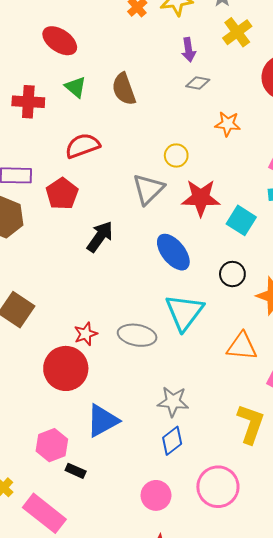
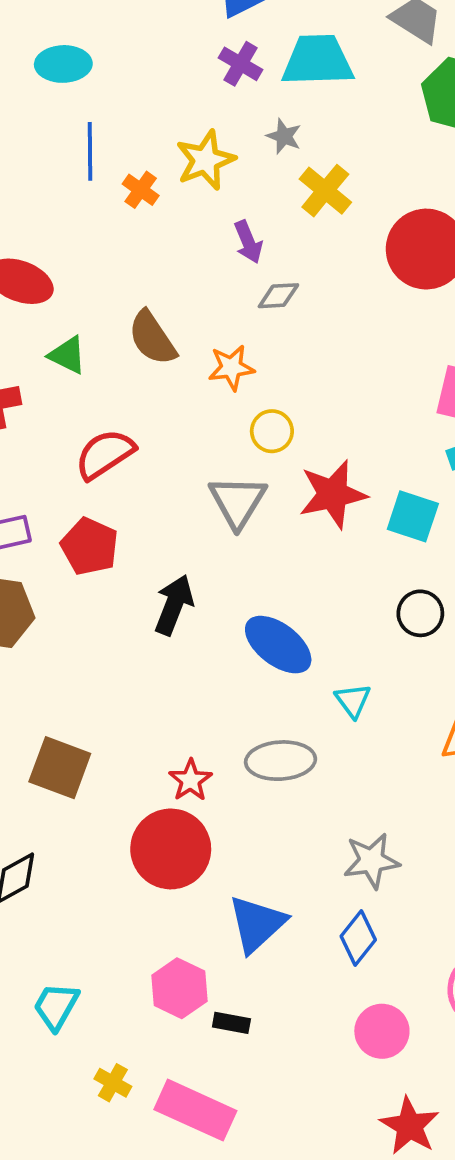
orange star: (228, 124) -> (231, 368), moved
blue ellipse: (173, 252) -> (278, 645), moved
cyan triangle: (184, 312) -> (353, 701), size x0.5
blue diamond: (172, 441) -> (358, 938), moved

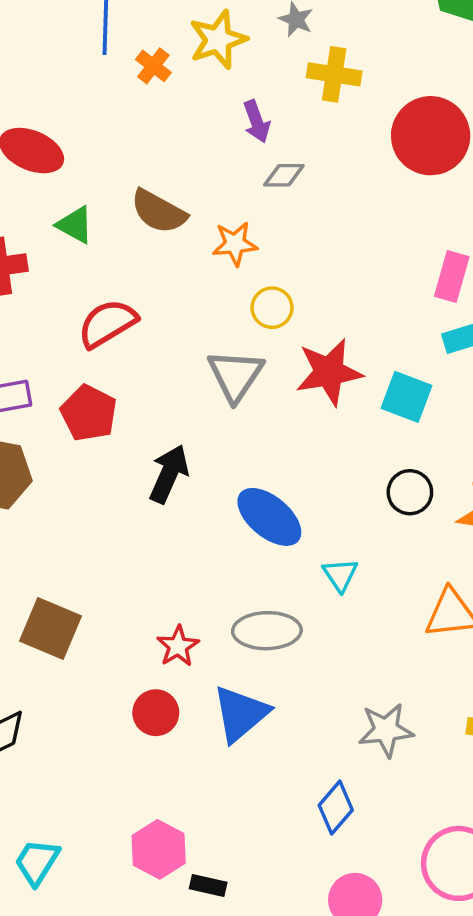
yellow cross: (325, 191) -> (334, 74), turned -33
brown semicircle: (152, 338) -> (159, 212), turned -30
red circle: (171, 849) -> (156, 713), size x0.6
gray star: (371, 861) -> (386, 730), moved
blue triangle: (257, 924) -> (241, 714), moved

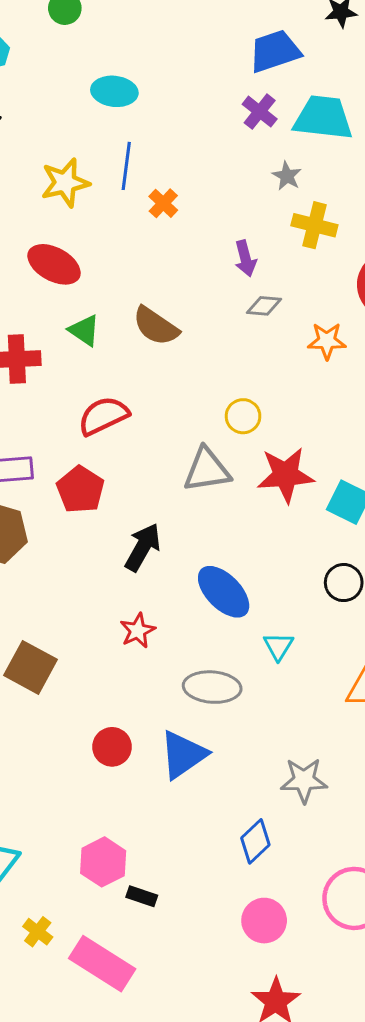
yellow star: (218, 40) -> (65, 183), moved
orange star: (235, 244) -> (327, 341), moved
gray triangle: (236, 375) -> (207, 470), turned 42
red star: (178, 646) -> (138, 631), moved

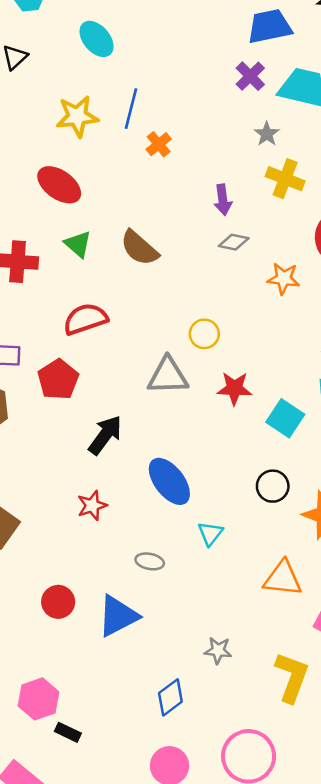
cyan ellipse: (114, 91) -> (97, 39), moved, turned 36
red star: (286, 475) -> (234, 388), size x0.7
gray ellipse: (212, 687) -> (150, 561), size x0.6
gray star: (304, 780) -> (218, 650), size x0.7

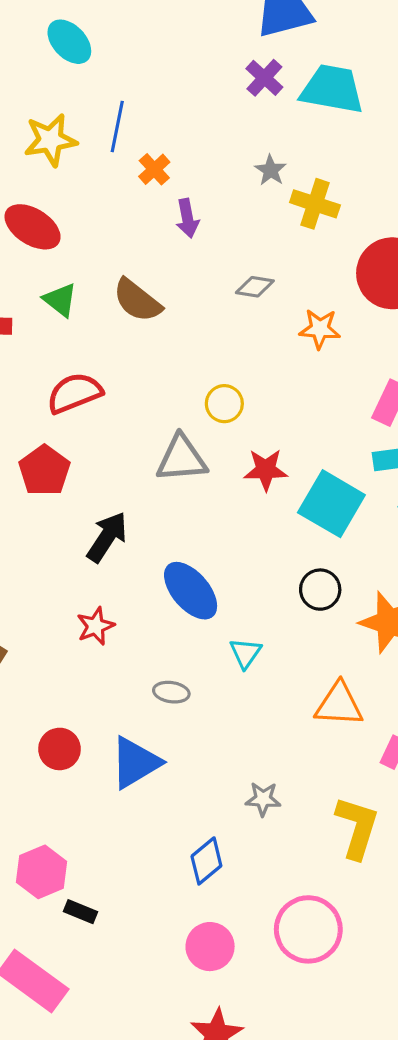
gray star: (267, 134) -> (271, 170), moved
purple arrow: (223, 200) -> (187, 218), moved
cyan square: (285, 418) -> (331, 504), size x1.4

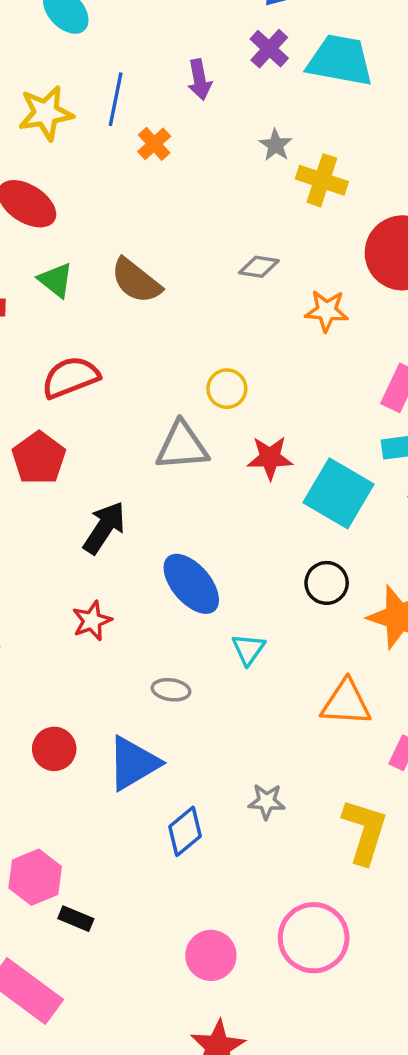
purple arrow: (187, 218) -> (200, 80), moved
blue diamond: (206, 861) -> (185, 831), moved

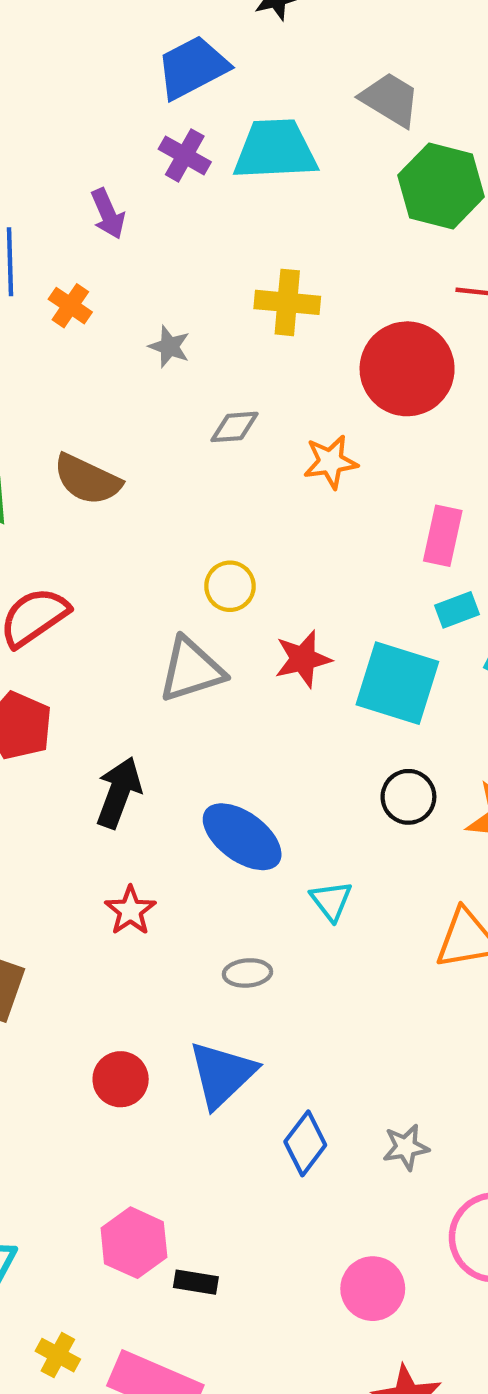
gray star: (276, 145) -> (169, 347), moved
gray star: (267, 801) -> (406, 1147), moved

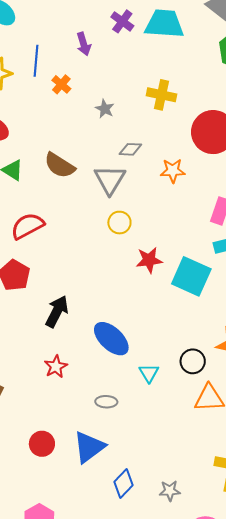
gray triangle: (191, 670) -> (110, 180), moved, turned -48
black circle: (408, 797) -> (193, 361), moved

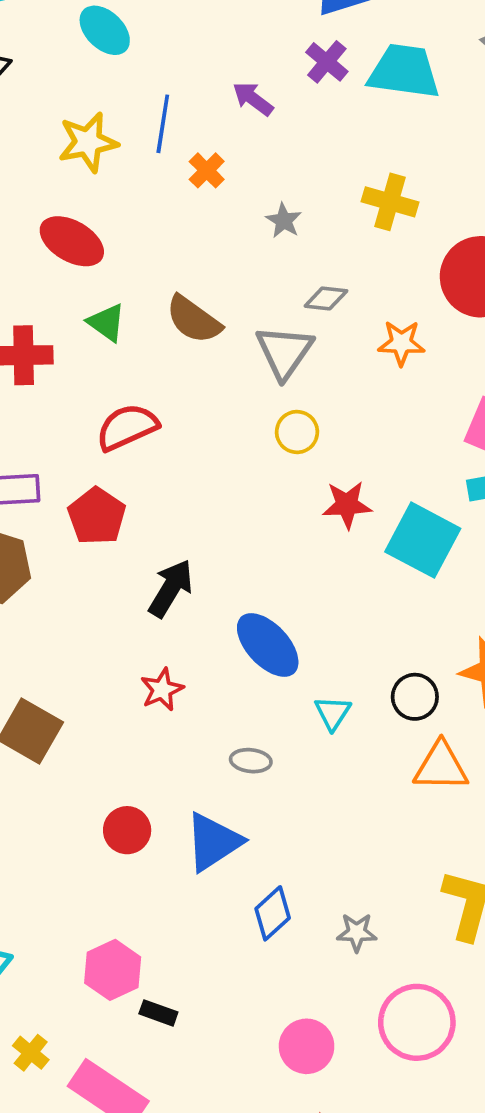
purple arrow: (84, 44) -> (253, 99), turned 140

